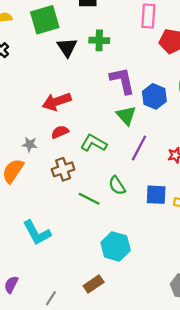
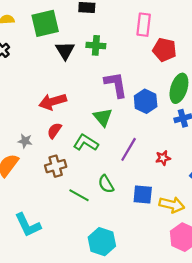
green triangle: (126, 115) -> (103, 117), moved
red semicircle: (60, 132) -> (54, 131), turned -35

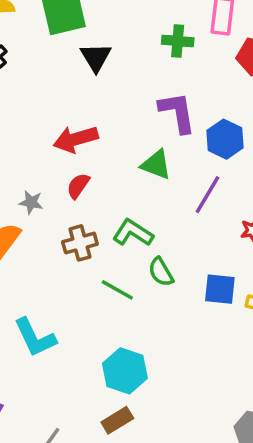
green cross: (96, 45) -> (178, 41), moved
green triangle: (103, 117) -> (156, 165), turned -30
green L-shape: (86, 143) -> (133, 233), moved
purple line: (129, 149) -> (208, 195), moved
cyan hexagon: (102, 242) -> (125, 371), moved

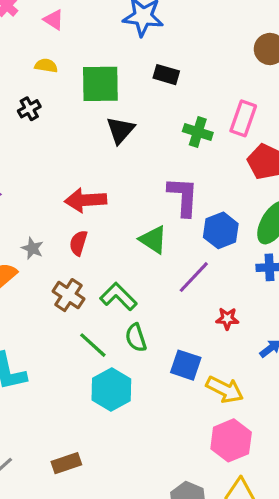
red semicircle: (78, 186) -> (78, 243), turned -30
brown cross: (80, 243) -> (68, 295), turned 36
cyan hexagon: (125, 371) -> (111, 390), moved

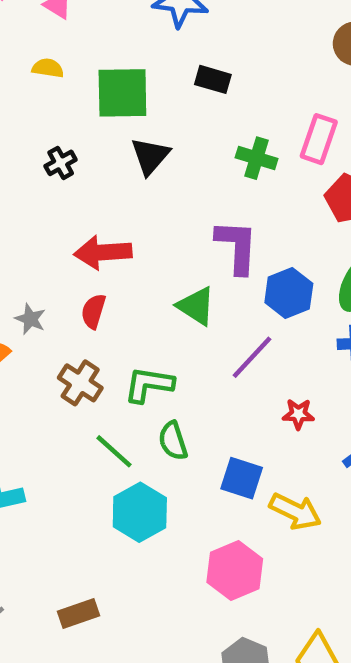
black cross: (29, 109) -> (61, 163), moved
green L-shape: (118, 297) -> (149, 385), turned -36
pink hexagon: (231, 440) -> (235, 571), moved

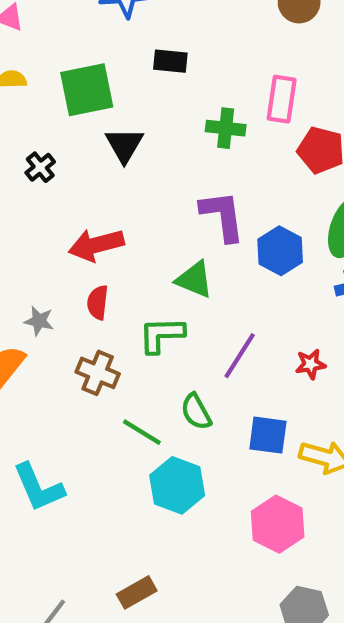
purple line: (252, 357) -> (240, 356), moved
green L-shape: (149, 385) -> (161, 335), moved

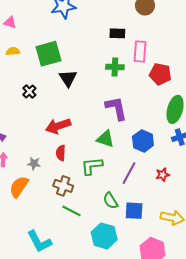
black rectangle: (170, 61) -> (117, 33), moved
blue hexagon: (280, 251) -> (143, 141), moved
green line: (142, 432) -> (72, 211), moved
blue square: (268, 435) -> (134, 211), moved

